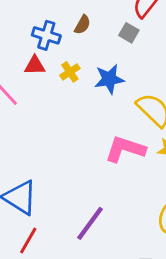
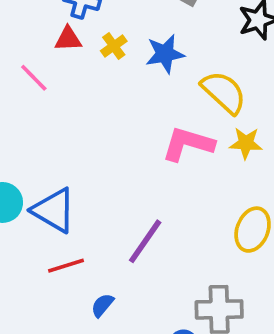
red line: (28, 241) -> (66, 266), turned 44

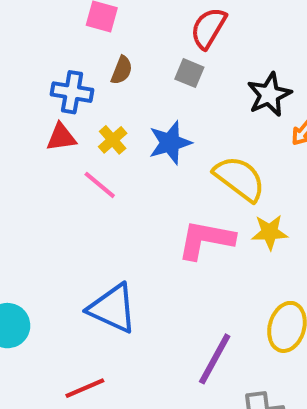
pink line: (34, 78) -> (100, 185), moved
blue triangle: (54, 210) -> (113, 308), moved
purple line: (145, 241) -> (215, 359), moved

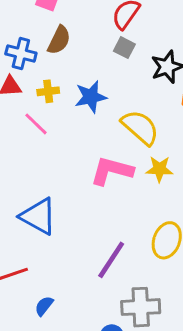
brown semicircle: (122, 70) -> (59, 40), size x1.4
gray square: (189, 73) -> (124, 48), moved
yellow cross: (113, 140) -> (48, 91), turned 30

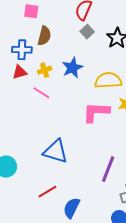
gray square: (124, 48) -> (87, 32), turned 32
yellow semicircle: (140, 127) -> (108, 80), turned -32
blue semicircle: (44, 306) -> (72, 208), size x1.5

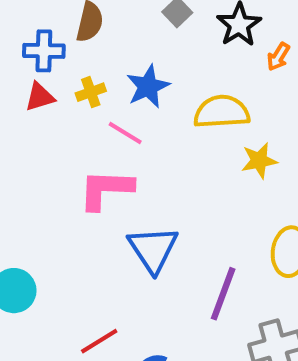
pink line: (41, 93) -> (125, 133), moved
pink L-shape: (96, 112) -> (106, 189), moved
blue triangle: (56, 151) -> (153, 249), moved, turned 40

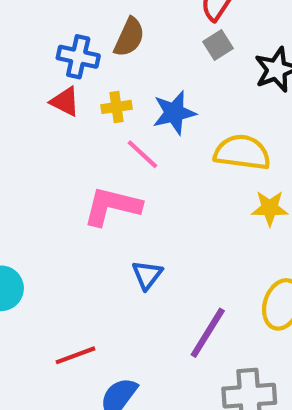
red triangle: (40, 97) -> (65, 102), turned 32
blue triangle: (153, 249) -> (147, 275), size x0.6

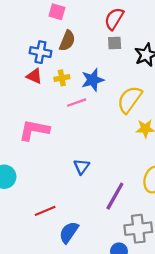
gray square: (218, 45) -> (115, 43), turned 32
yellow semicircle: (242, 152) -> (130, 100), turned -60
pink line: (142, 154) -> (77, 103), turned -60
pink L-shape: (112, 206) -> (34, 130), moved

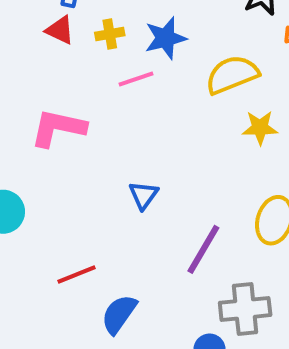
yellow semicircle: (130, 100) -> (232, 75), turned 32

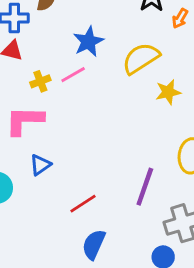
yellow cross: (110, 34) -> (40, 81), moved
blue triangle: (144, 195) -> (40, 165), moved, turned 30
red line: (77, 275) -> (83, 204), moved

